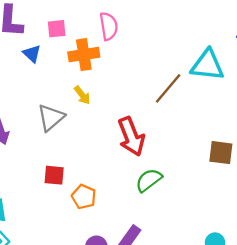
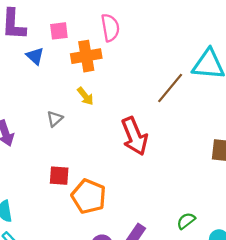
gray triangle: (51, 118) -> (55, 119), size x0.6
green semicircle: (149, 180) -> (186, 221), moved, size x0.7
orange pentagon: (84, 197) -> (89, 196), size x1.4

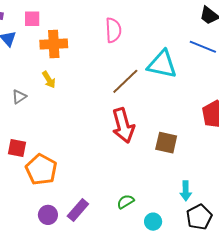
pink semicircle: (110, 28) -> (113, 30), moved
red arrow: (135, 136) -> (123, 125), moved

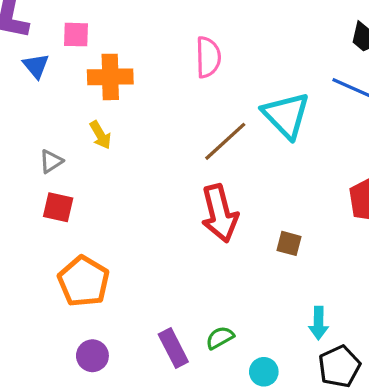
cyan triangle: (162, 64) -> (286, 115), turned 32
brown square: (166, 143) -> (289, 243), size x0.7
red square: (17, 148) -> (58, 207), moved
purple rectangle: (78, 210) -> (173, 348), moved, turned -70

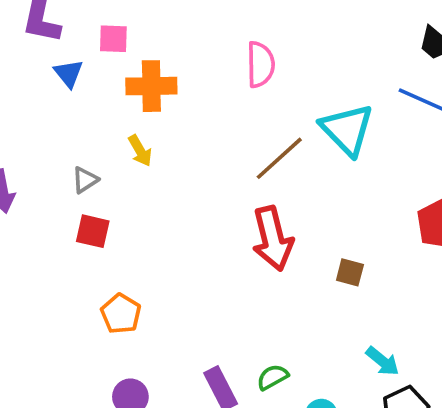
orange pentagon: (84, 281) -> (121, 314), size x0.7
cyan arrow: (319, 323) -> (383, 361), turned -52

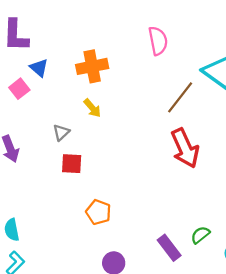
pink square: (113, 39) -> (19, 89), moved, turned -30

